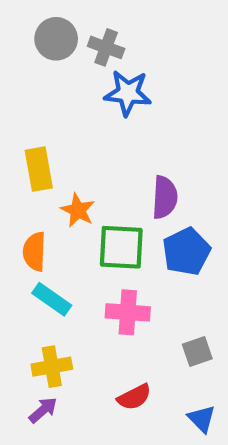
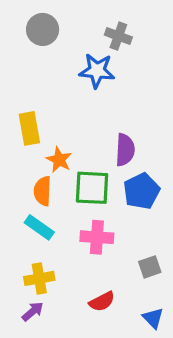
gray cross: (106, 47) -> (118, 36), moved
orange semicircle: (34, 252) -> (43, 191), moved

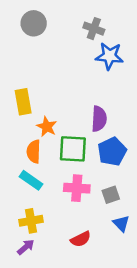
blue star: (97, 71) -> (109, 56), moved
gray square: (150, 267) -> (111, 195), moved
blue triangle: (153, 318) -> (121, 223), moved

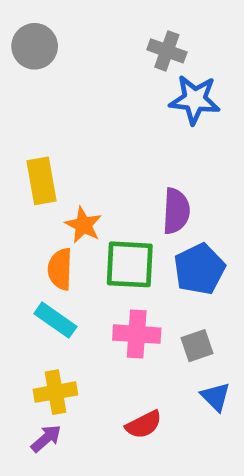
gray circle: (34, 23) -> (35, 46), moved

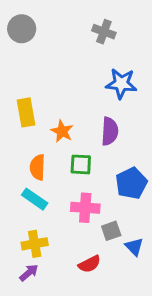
blue star: (195, 100) -> (121, 84), moved
orange star: (83, 225) -> (62, 131), moved
green square: (130, 264) -> (81, 164), size x0.7
blue pentagon: (199, 269) -> (131, 183), moved
gray square: (197, 346) -> (111, 231), moved

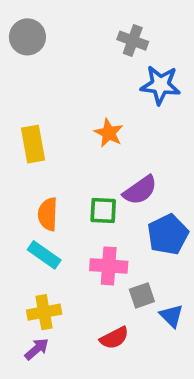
blue star: (121, 84) -> (160, 85), moved
orange star: (62, 131) -> (109, 133), moved
purple semicircle: (110, 131) -> (140, 190), moved, turned 52

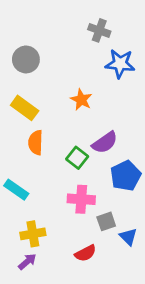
gray circle: (27, 37) -> (26, 59), moved
yellow rectangle: (33, 144) -> (25, 108), turned -44
green square: (103, 211) -> (77, 158), turned 35
orange semicircle: (48, 214) -> (36, 143), moved
cyan rectangle: (44, 255) -> (16, 190), moved

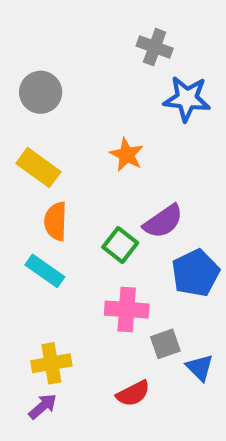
cyan rectangle: (16, 190) -> (45, 271), moved

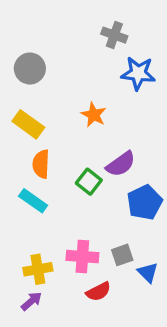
pink cross: (127, 310) -> (82, 257), moved

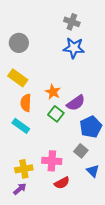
blue star: (138, 73) -> (74, 48), moved
orange star: (94, 115) -> (53, 92), moved
gray square: (122, 255) -> (81, 151), moved, turned -32

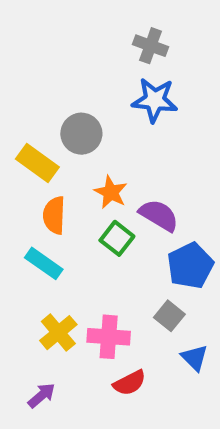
gray circle: (19, 43) -> (81, 134), moved
purple semicircle: (76, 103) -> (159, 215), turned -114
yellow cross: (24, 169) -> (58, 333), moved, turned -30

